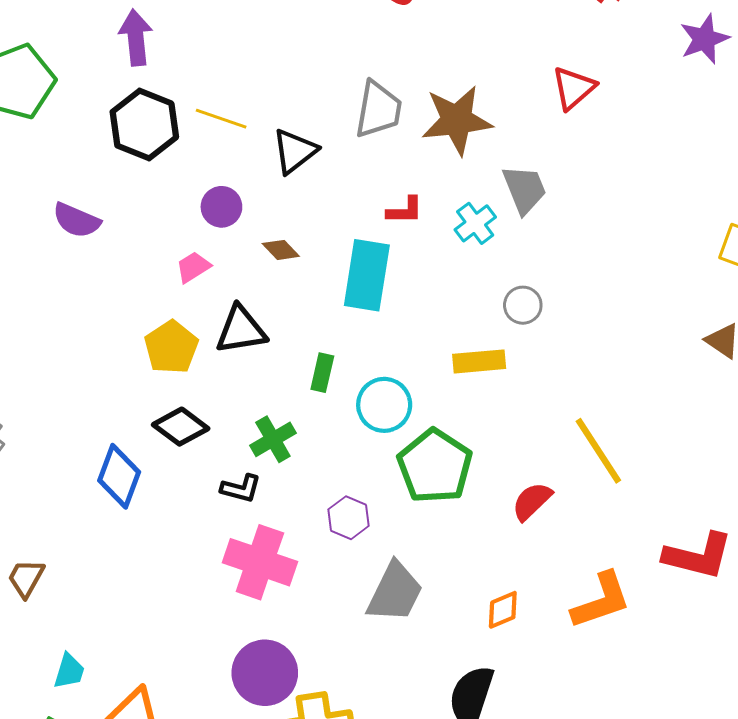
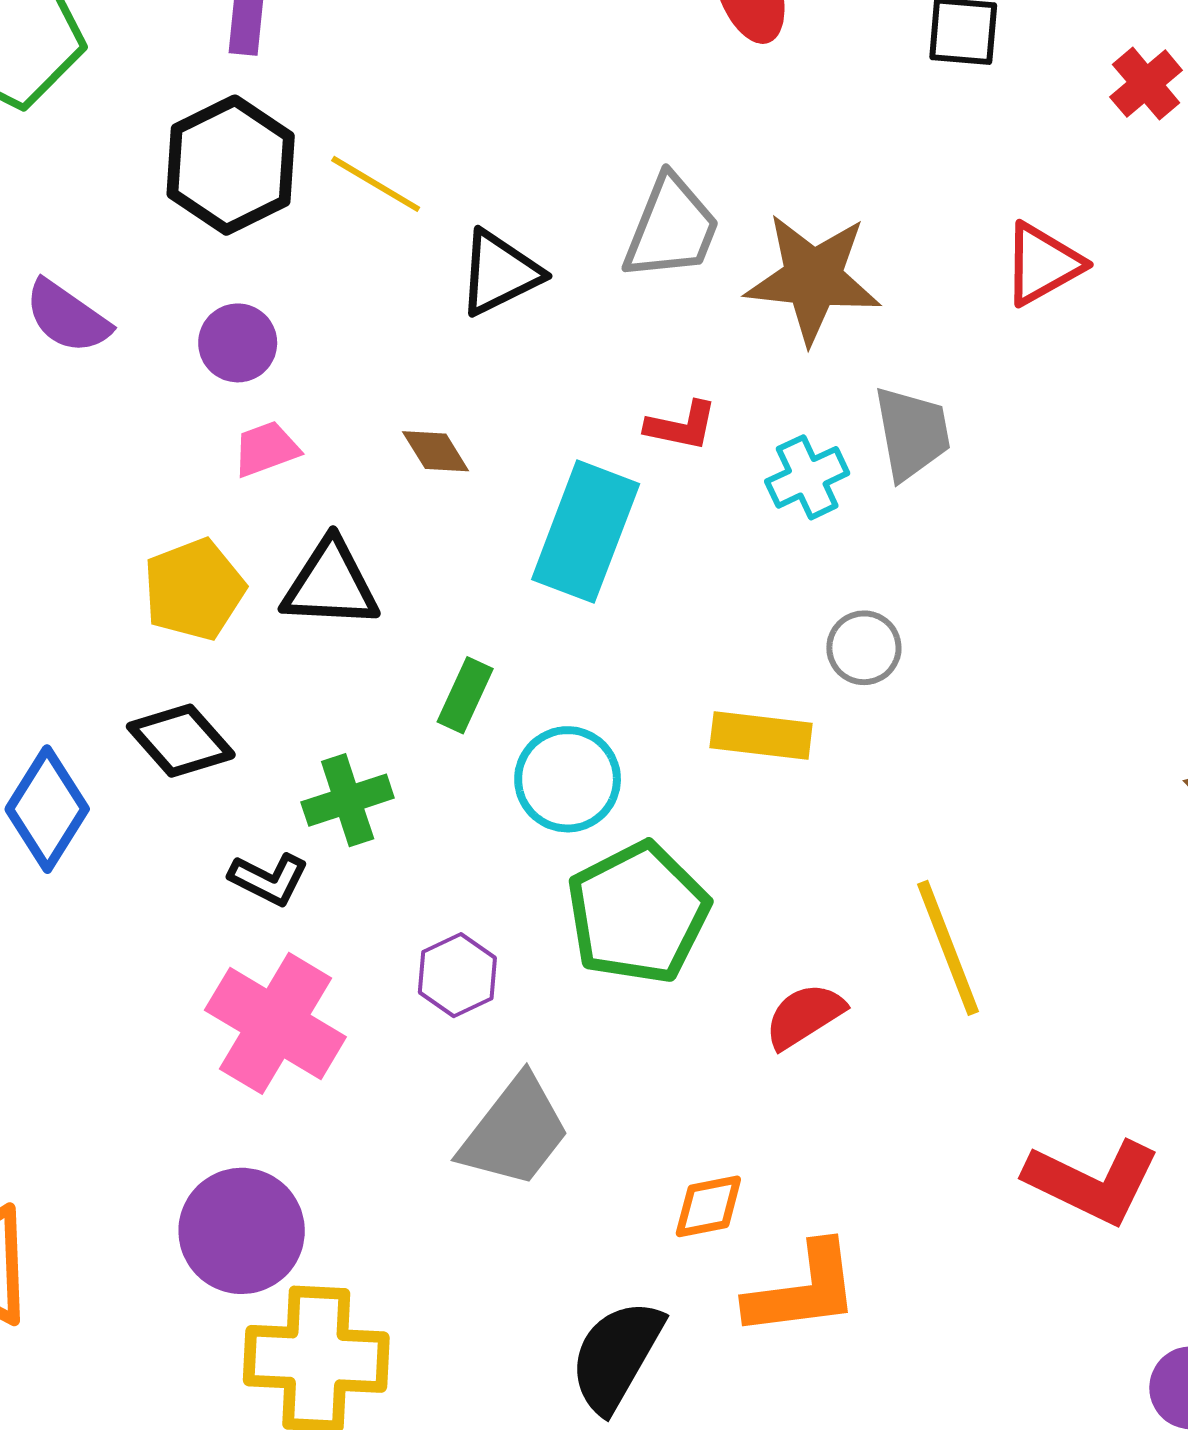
purple circle: (221, 207) -> (238, 343), moved
orange L-shape: (601, 601) -> (803, 1290), moved

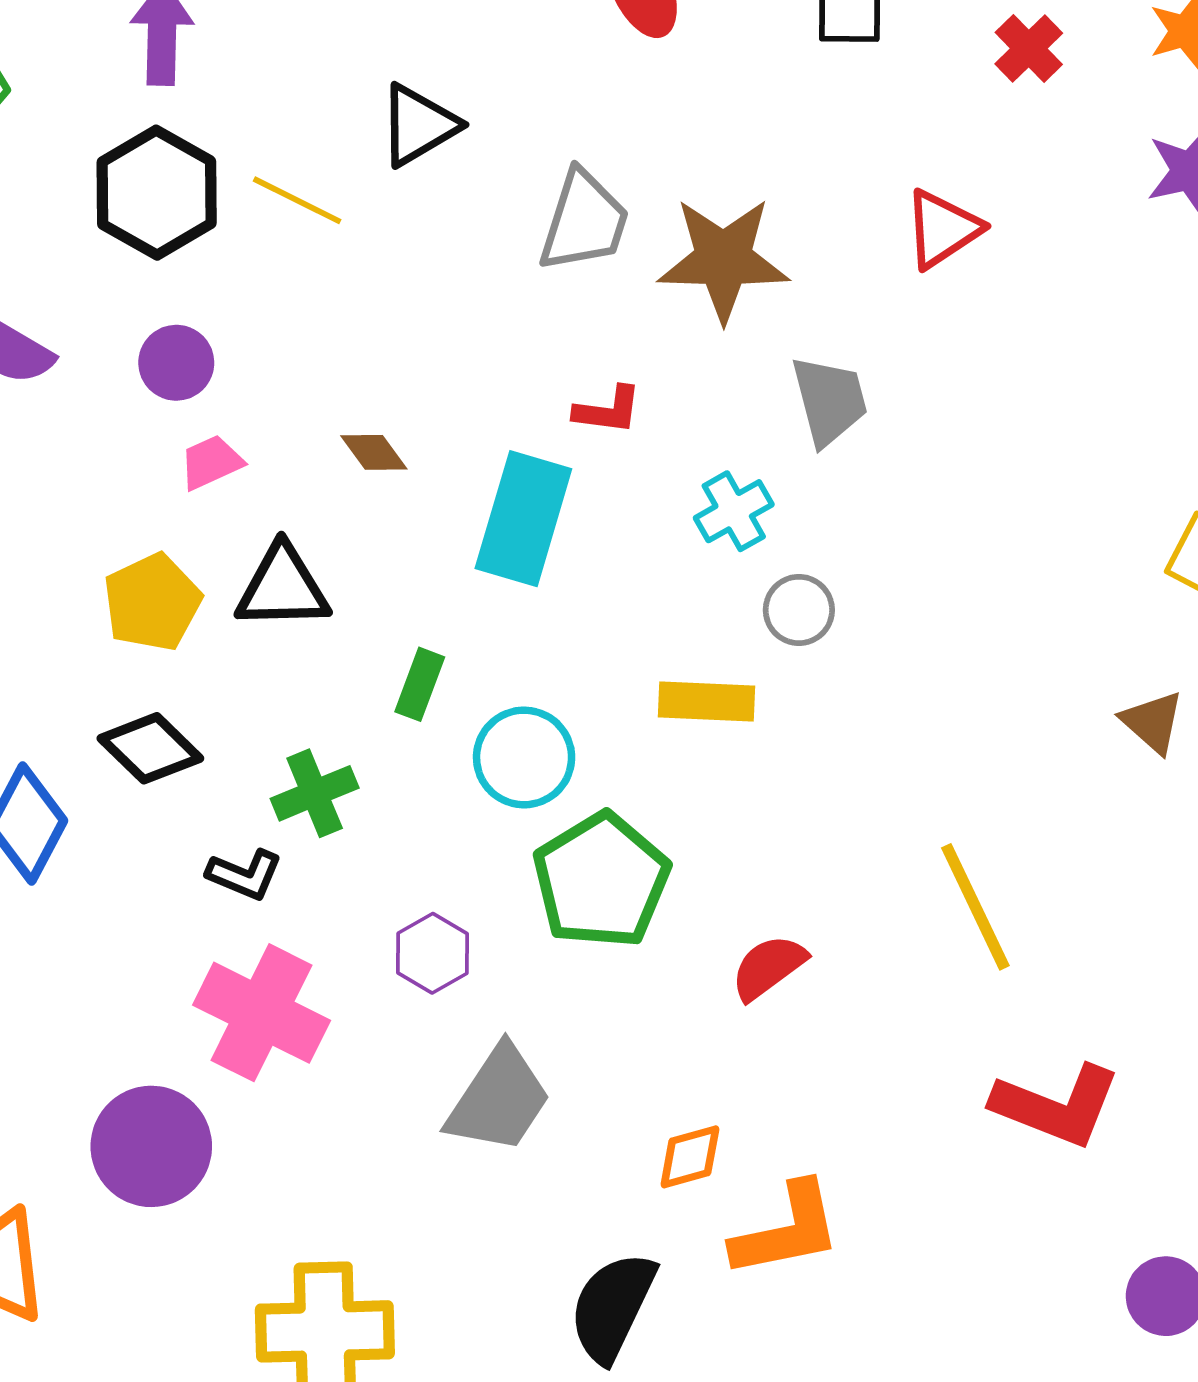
black triangle: (500, 273) -> (418, 125), moved
cyan cross: (807, 477) -> (734, 511), moved
yellow line: (948, 948) -> (975, 907), moved
purple circle: (242, 1231) -> (151, 1146), moved

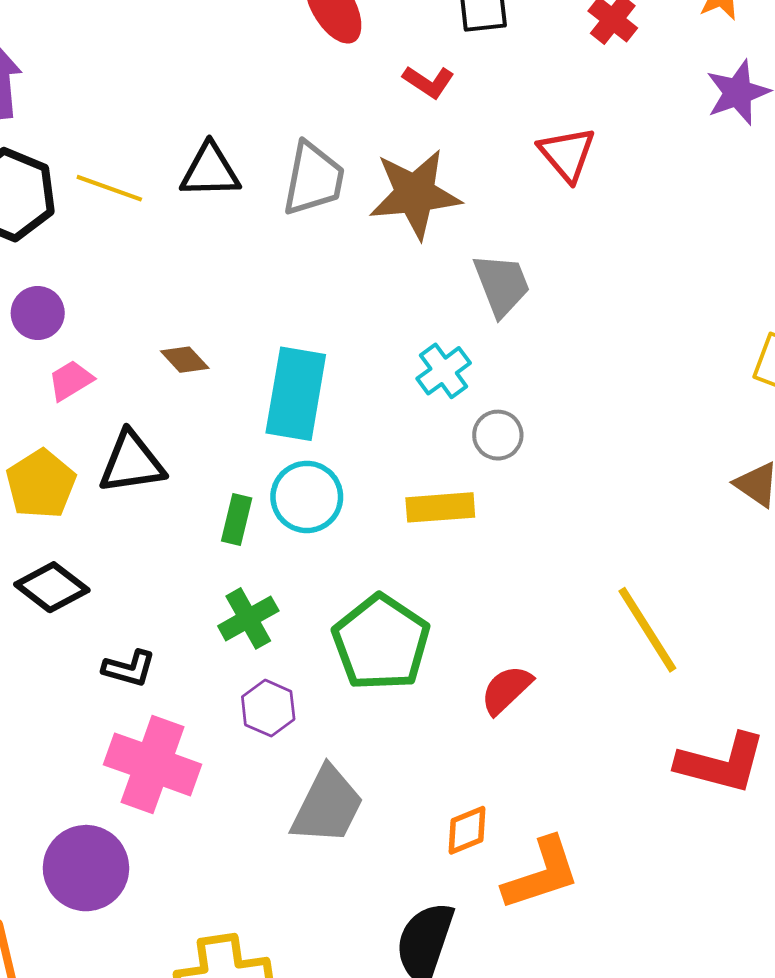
black triangle: (418, 125) -> (210, 171), moved, turned 36
red triangle: (942, 229) -> (567, 154), turned -30
red L-shape: (608, 410) -> (429, 82), moved, turned 33
cyan circle: (524, 757) -> (307, 497), moved
green cross: (315, 793) -> (248, 618), moved

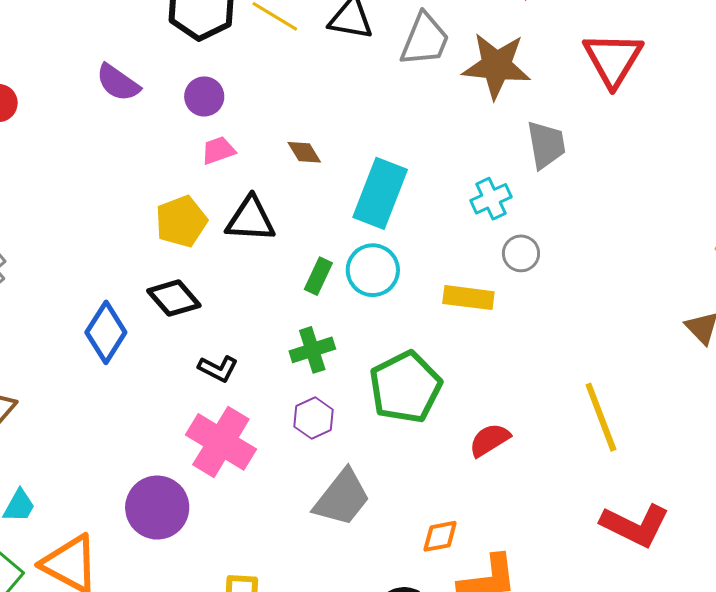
red triangle: (567, 154) -> (613, 59), size x1.4

